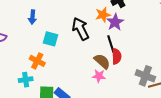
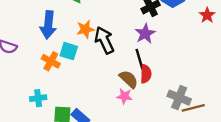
orange star: (103, 15) -> (85, 29), moved
blue arrow: (32, 17) -> (48, 25), size x1.6
orange cross: (37, 61) -> (51, 61), moved

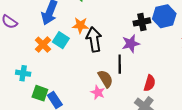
red semicircle: (146, 74) -> (150, 83), moved

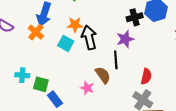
cyan square: (61, 40) -> (66, 43), moved
orange cross: (43, 45) -> (36, 32), moved
pink star: (98, 92) -> (87, 88), moved
green square: (40, 93) -> (41, 84), moved

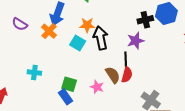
red semicircle: (146, 76) -> (127, 75), moved
green square: (41, 84) -> (69, 84), moved

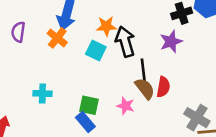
purple semicircle: (20, 24) -> (18, 32), turned 70
black line: (126, 61) -> (143, 70), moved

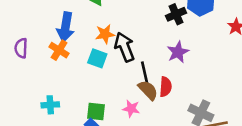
purple star: (171, 42) -> (178, 52), moved

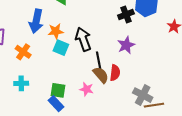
orange star: (105, 34) -> (56, 31), moved
orange cross: (59, 50) -> (23, 52), moved

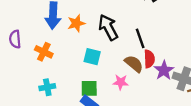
purple star: (126, 45) -> (164, 70), moved
cyan square: (61, 48) -> (92, 57), moved
black line: (99, 61) -> (140, 38), moved

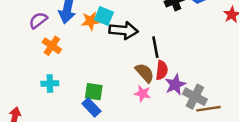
black arrow: (108, 27) -> (124, 30), turned 115
purple semicircle: (15, 39) -> (38, 20), moved, turned 48
cyan square: (92, 57) -> (104, 16), moved
pink star: (121, 82) -> (142, 94), moved

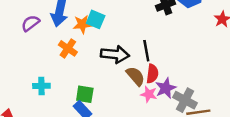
black arrow: (124, 30) -> (115, 54), moved
orange cross: (52, 46) -> (68, 48), moved
pink star: (142, 94) -> (149, 94), moved

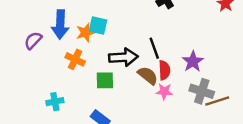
purple star: (166, 88) -> (193, 62), moved
green square: (85, 94) -> (105, 80), moved

